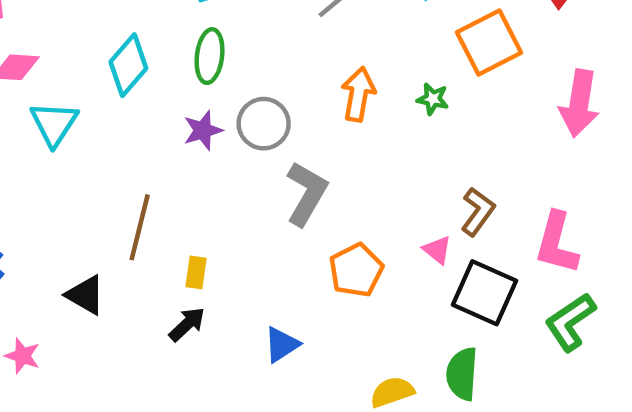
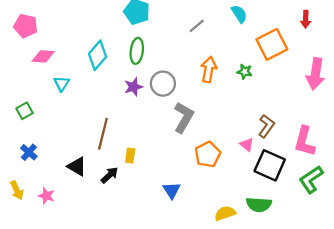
cyan triangle: (54, 124) -> (62, 84), size x0.7
black arrow: (187, 324) -> (110, 175), moved
blue triangle: (282, 345) -> (172, 190), turned -30
green semicircle: (462, 374) -> (259, 205), turned -90

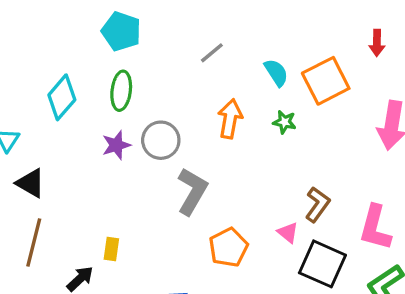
cyan semicircle: (239, 14) -> (276, 73), moved
brown line: (103, 134) -> (34, 242), moved
black triangle: (77, 166) -> (30, 183), moved

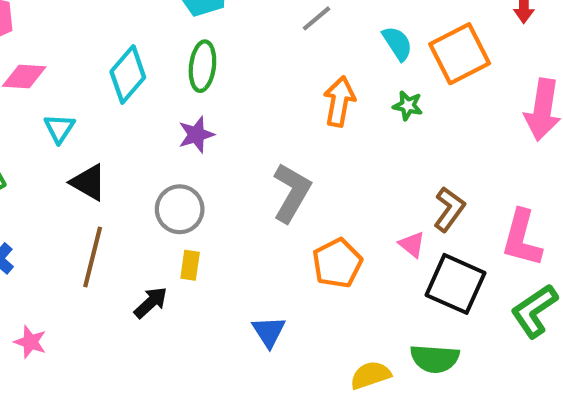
gray circle: (161, 140) -> (180, 209), moved

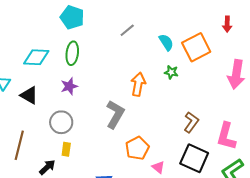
cyan diamond: (128, 74) -> (36, 57), turned 52
orange arrow: (339, 101) -> (138, 84), moved
black triangle: (88, 182) -> (29, 95), moved
pink triangle: (412, 245) -> (158, 167), moved

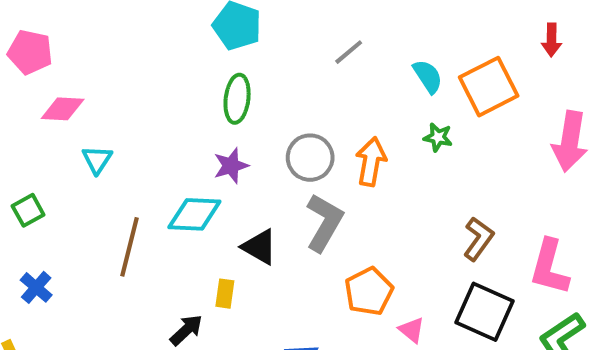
cyan diamond: (36, 57) -> (194, 214), moved
black triangle: (29, 95) -> (259, 247), moved
gray circle: (61, 122) -> (310, 158), moved
brown line: (19, 145) -> (130, 247), moved

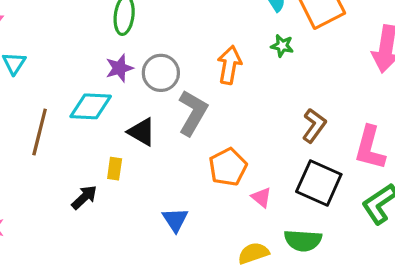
gray circle: (310, 158) -> (161, 73), moved

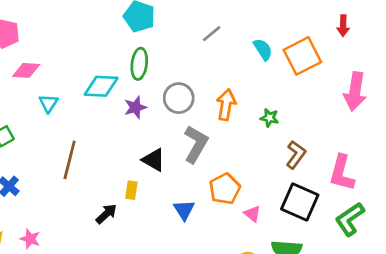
green star: (282, 46) -> (269, 118), moved
gray circle: (161, 73) -> (179, 98), moved
cyan diamond: (91, 106) -> (101, 86), moved
blue triangle: (175, 220) -> (184, 210), moved

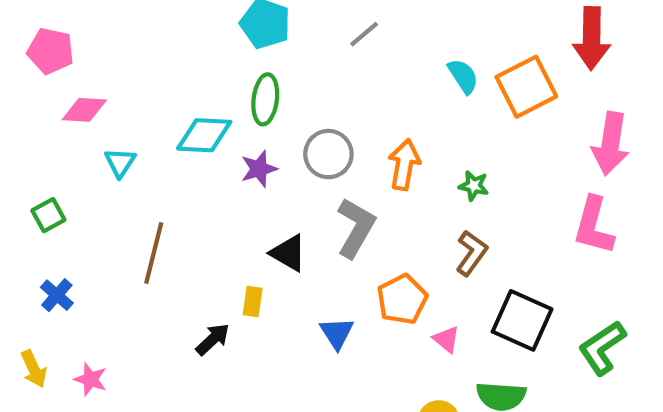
red arrow: (343, 26) -> (592, 38), size x1.8
gray line: (212, 34) -> (364, 34), moved
brown L-shape: (296, 155) -> (472, 253), moved
pink L-shape: (342, 173) -> (594, 226), moved

